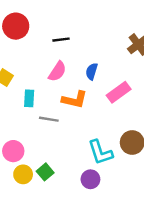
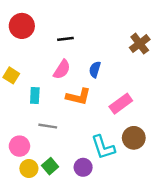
pink rectangle: (119, 92) -> (121, 104), moved
gray line: (49, 119) -> (48, 126), moved
purple circle: (90, 179) -> (83, 167), moved

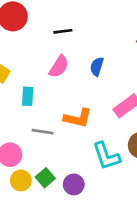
orange L-shape: (78, 97) -> (78, 118), moved
purple circle: (83, 167) -> (74, 184), moved

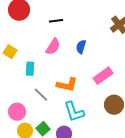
gray line: (43, 132) -> (41, 95), turned 35
cyan L-shape: (106, 156) -> (74, 112), moved

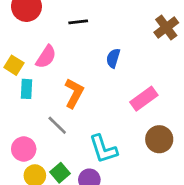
pink semicircle: (53, 47) -> (46, 57), moved
cyan rectangle: (30, 69) -> (26, 89), moved
orange L-shape: (67, 85) -> (74, 93), moved, turned -75

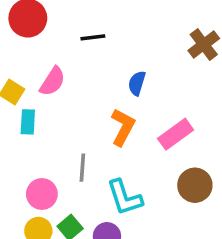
orange L-shape: (74, 93) -> (123, 127), moved
gray line: (57, 125) -> (82, 168), moved, turned 50
pink circle: (24, 149) -> (42, 194), moved

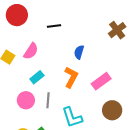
cyan rectangle: (28, 122) -> (37, 77), moved, turned 48
pink circle: (42, 194) -> (26, 100), moved

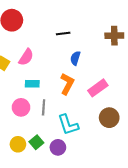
black line: (54, 26) -> (63, 34), moved
brown cross: (117, 30) -> (114, 36), turned 36
cyan rectangle: (37, 77) -> (32, 84), turned 40

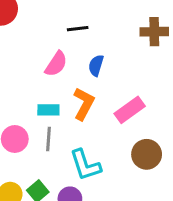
pink semicircle: (26, 57) -> (56, 64), moved
cyan rectangle: (32, 84) -> (48, 110), moved

